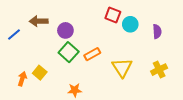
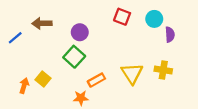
cyan circle: (130, 24) -> (154, 19), moved
purple circle: (65, 30) -> (80, 32), moved
orange rectangle: (92, 54) -> (96, 80), moved
yellow cross: (159, 70) -> (163, 70), moved, turned 35

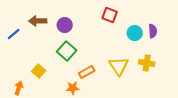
cyan circle: (154, 19) -> (135, 33), moved
purple circle: (80, 32) -> (65, 25), moved
orange arrow: (24, 86) -> (19, 88), moved

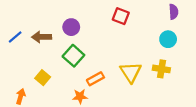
brown arrow: (38, 21) -> (42, 37), moved
purple semicircle: (153, 31) -> (174, 12), moved
cyan circle: (135, 33) -> (168, 39), moved

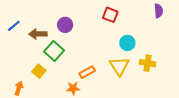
blue line: (15, 37) -> (14, 26), moved
cyan circle: (168, 39) -> (127, 43), moved
green square: (73, 56) -> (54, 51), moved

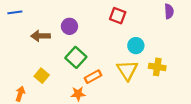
blue line: (14, 26) -> (15, 12), moved, turned 32
green square: (54, 51) -> (76, 57), moved

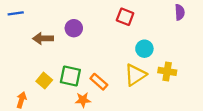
green square: (76, 57) -> (70, 76), moved, turned -30
yellow triangle: (127, 70) -> (135, 75), turned 30
orange rectangle: (93, 77) -> (99, 82), turned 70

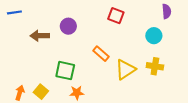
cyan circle: (144, 49) -> (154, 36), moved
yellow square: (44, 81) -> (41, 92), moved
orange rectangle: (99, 82) -> (101, 54), moved

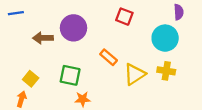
purple circle: (68, 26) -> (73, 28), size x1.5
cyan circle: (154, 36) -> (165, 38), size x1.5
yellow square: (41, 92) -> (31, 79), moved

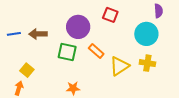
blue line: (16, 13) -> (14, 34), moved
purple circle: (73, 28) -> (78, 27), moved
green square: (70, 75) -> (67, 52), moved

